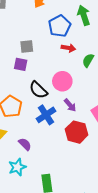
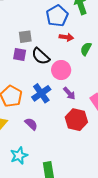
black semicircle: (38, 90) -> (41, 56), moved
blue cross: (46, 115) -> (41, 93), moved
purple semicircle: (25, 144) -> (31, 124), moved

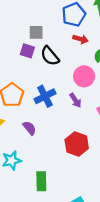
pink circle: (61, 70) -> (84, 76), moved
red hexagon: (76, 120) -> (77, 144), moved

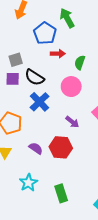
blue cross: (45, 96) -> (40, 102), moved
purple arrow: (75, 100) -> (72, 122), moved
red hexagon: (77, 144) -> (61, 147), moved

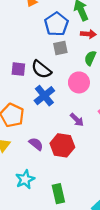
red arrow: (58, 54) -> (88, 34), moved
gray square: (16, 60) -> (60, 48), moved

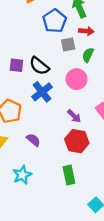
gray square: (60, 48) -> (68, 45), moved
red hexagon: (62, 145) -> (77, 141), moved
green rectangle: (58, 194) -> (69, 175), moved

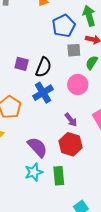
black semicircle: (39, 66) -> (43, 67), turned -114
purple semicircle: (33, 140) -> (37, 147), moved, size x1.5
cyan star: (22, 175) -> (34, 172), moved

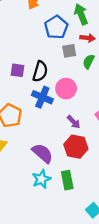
pink circle: (78, 85) -> (66, 89), moved
blue cross: (43, 93) -> (42, 97), turned -30

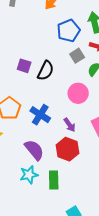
gray square: (69, 51) -> (77, 56), turned -32
pink circle: (66, 89) -> (78, 93), moved
blue cross: (42, 97) -> (40, 115), moved

